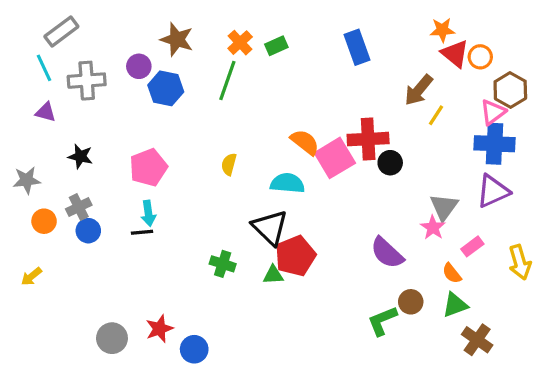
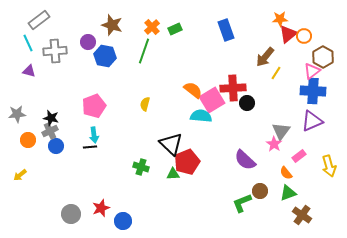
red triangle: (455, 54) -> (288, 34), turned 42
black star: (80, 156) -> (51, 118), moved
cyan semicircle: (287, 183) -> (201, 116), moved

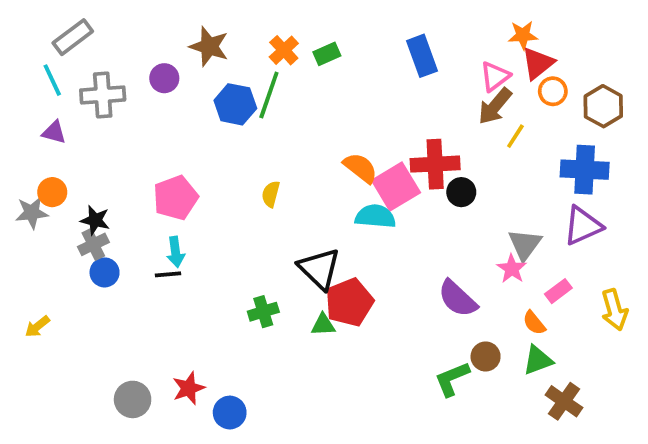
orange circle: (304, 36) -> (553, 91), moved
blue hexagon: (105, 56) -> (235, 104), moved
pink triangle: (312, 71) -> (495, 76), moved
orange circle: (28, 140) -> (52, 192), moved
green cross: (141, 167) -> (263, 312), turned -35

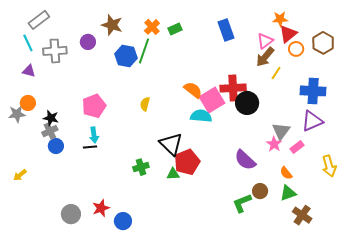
brown hexagon: (603, 106) -> (323, 43), moved
black circle: (461, 192) -> (247, 103), size x1.5
pink rectangle: (558, 291) -> (297, 147), moved

